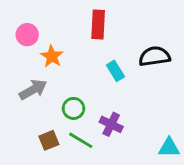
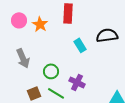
orange star: (52, 56) -> (40, 24), moved
gray arrow: (33, 90) -> (23, 58), turned 96

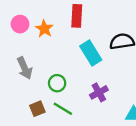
cyan rectangle: (80, 45) -> (91, 53), size x1.5
purple cross: (77, 82) -> (99, 92), moved, turned 35

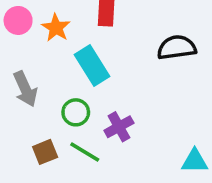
cyan rectangle: (91, 53) -> (92, 66), moved
purple cross: (99, 92) -> (119, 127), moved

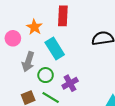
pink circle: (18, 20) -> (13, 38), moved
gray arrow: (25, 89) -> (28, 62), moved, turned 42

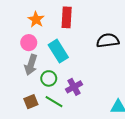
orange star: (34, 27) -> (36, 19), moved
pink circle: (13, 38) -> (29, 43), moved

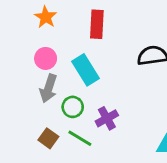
orange star: (36, 19) -> (46, 17), moved
brown square: (31, 102) -> (48, 138), turned -32

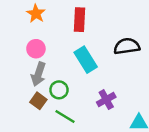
cyan rectangle: (85, 70) -> (86, 60), moved
purple cross: (107, 118) -> (106, 100), moved
brown square: (48, 138) -> (38, 101), moved

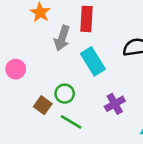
pink circle: (36, 49) -> (16, 69), moved
gray arrow: (38, 74) -> (62, 38), moved

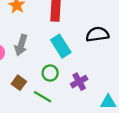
gray arrow: (62, 38) -> (21, 45), moved
green circle: (65, 94) -> (50, 73), moved

